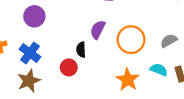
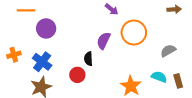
orange circle: (131, 40) -> (134, 33), moved

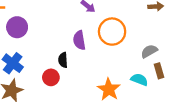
purple semicircle: (104, 41) -> (79, 40), turned -36
brown rectangle: (178, 81) -> (159, 71), moved

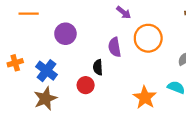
purple circle: (17, 27) -> (65, 34), moved

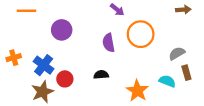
black semicircle: (98, 67) -> (101, 75), moved, turned 88
red circle: (86, 85) -> (65, 79), moved

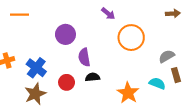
purple circle: (62, 30) -> (65, 34), moved
purple semicircle: (109, 43) -> (84, 57), moved
red circle: (65, 79) -> (67, 82), moved

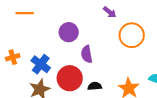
black semicircle: (93, 77) -> (95, 86), moved
red circle: (67, 82) -> (70, 78), size x1.6

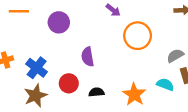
purple circle: (69, 32) -> (59, 22), moved
red circle: (70, 78) -> (69, 83), size x0.7

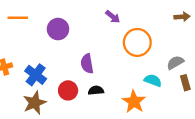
cyan semicircle: (165, 84) -> (153, 80), moved
black semicircle: (96, 92) -> (96, 90), moved

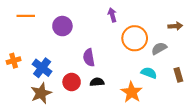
purple arrow: (113, 17) -> (112, 15), turned -144
brown arrow: (182, 17) -> (175, 26), moved
gray semicircle: (175, 63) -> (159, 48), moved

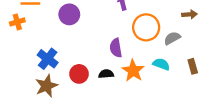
purple semicircle: (89, 58) -> (116, 48), moved
orange cross: (14, 61) -> (17, 22), moved
orange star: (132, 92) -> (133, 71), moved

